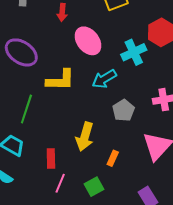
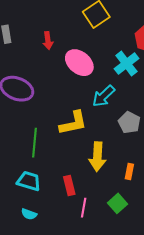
yellow L-shape: (60, 80) -> (73, 123), moved

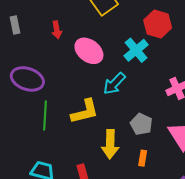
gray pentagon: (129, 122) -> (141, 124), moved
green line: (34, 143) -> (45, 115), moved

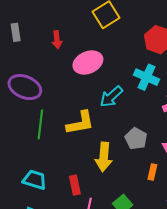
cyan cross: (136, 50) -> (147, 77), moved, turned -30
pink ellipse: (89, 51) -> (88, 62), turned -64
orange rectangle: (143, 158) -> (152, 172), moved

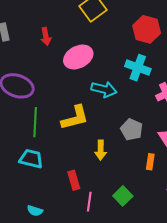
cyan arrow: (111, 97) -> (104, 89), turned -120
yellow arrow: (104, 157) -> (101, 150), size x0.7
cyan trapezoid: (35, 180) -> (31, 159), moved

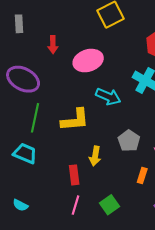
red arrow: (46, 36) -> (53, 45), moved
red rectangle: (74, 180) -> (74, 175), moved

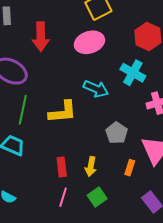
red arrow: (53, 45) -> (41, 37), size x1.6
pink ellipse: (88, 61) -> (89, 42), moved
yellow arrow: (95, 156) -> (91, 167), moved

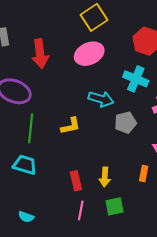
yellow L-shape: (63, 112) -> (71, 126), size x0.7
gray pentagon: (117, 133) -> (125, 123), moved, turned 30
green square: (97, 197) -> (115, 206), turned 30

